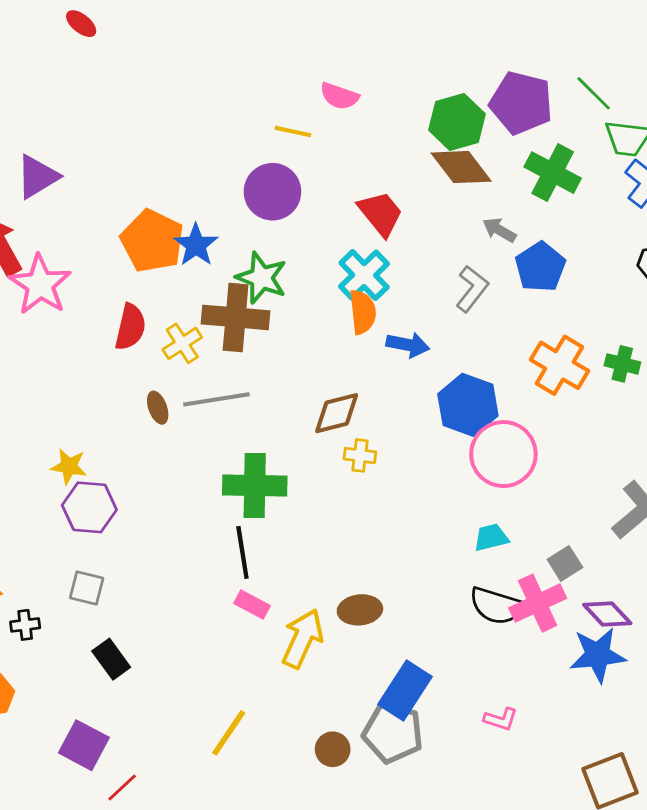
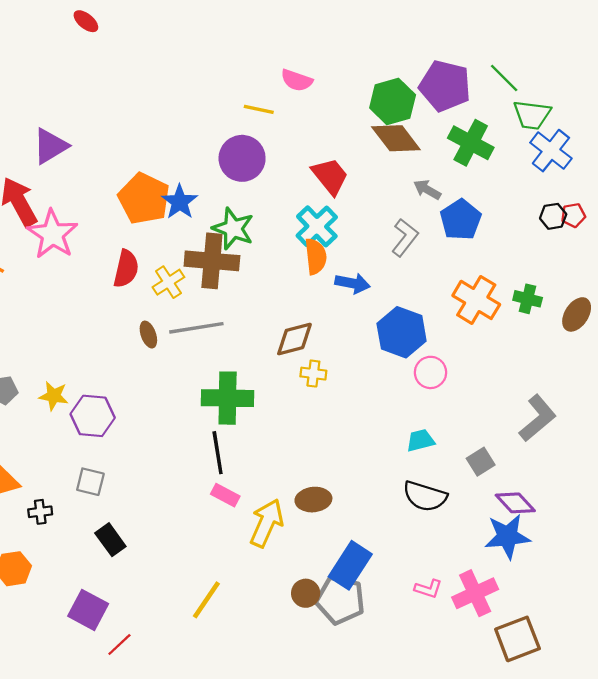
pink circle: (503, 454) -> (431, 372), size x0.6
yellow star: (69, 466) -> (54, 396), moved
pink cross: (538, 603) -> (475, 593), moved
brown circle: (333, 749) -> (306, 593), moved

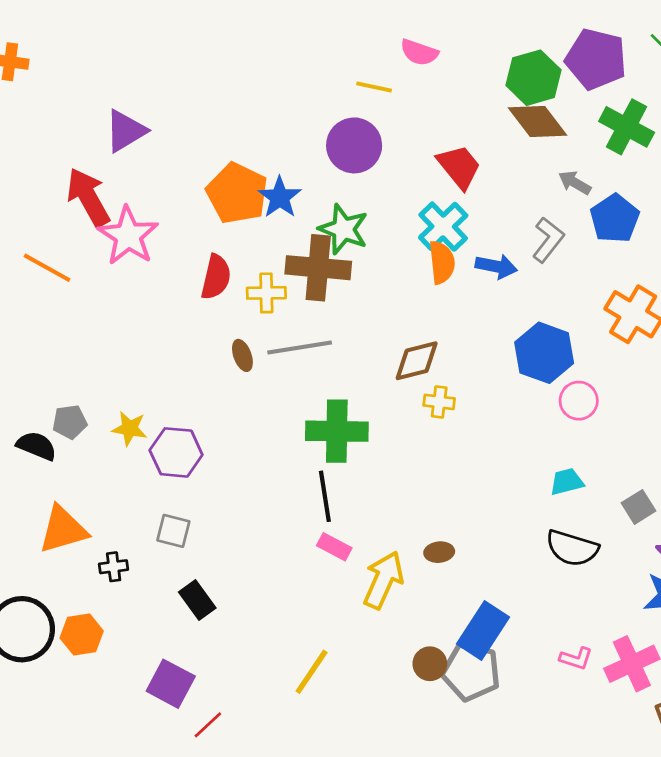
yellow cross: (168, 282) -> (266, 293), turned 32
blue arrow: (352, 283) -> (496, 266), moved
brown ellipse: (313, 500) -> (439, 552), size x0.7

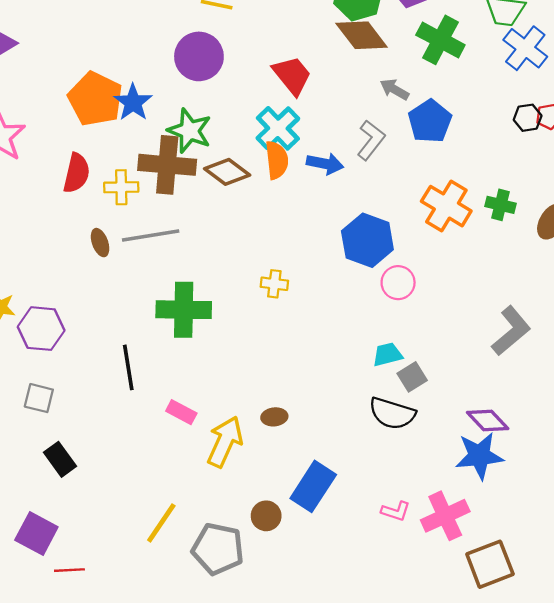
brown diamond: (417, 361) -> (227, 172), moved, turned 51
black line: (325, 496) -> (128, 367), moved
gray square: (639, 507) -> (412, 377), moved
gray pentagon: (471, 672) -> (218, 549), moved
red line: (208, 725) -> (69, 570), turned 40

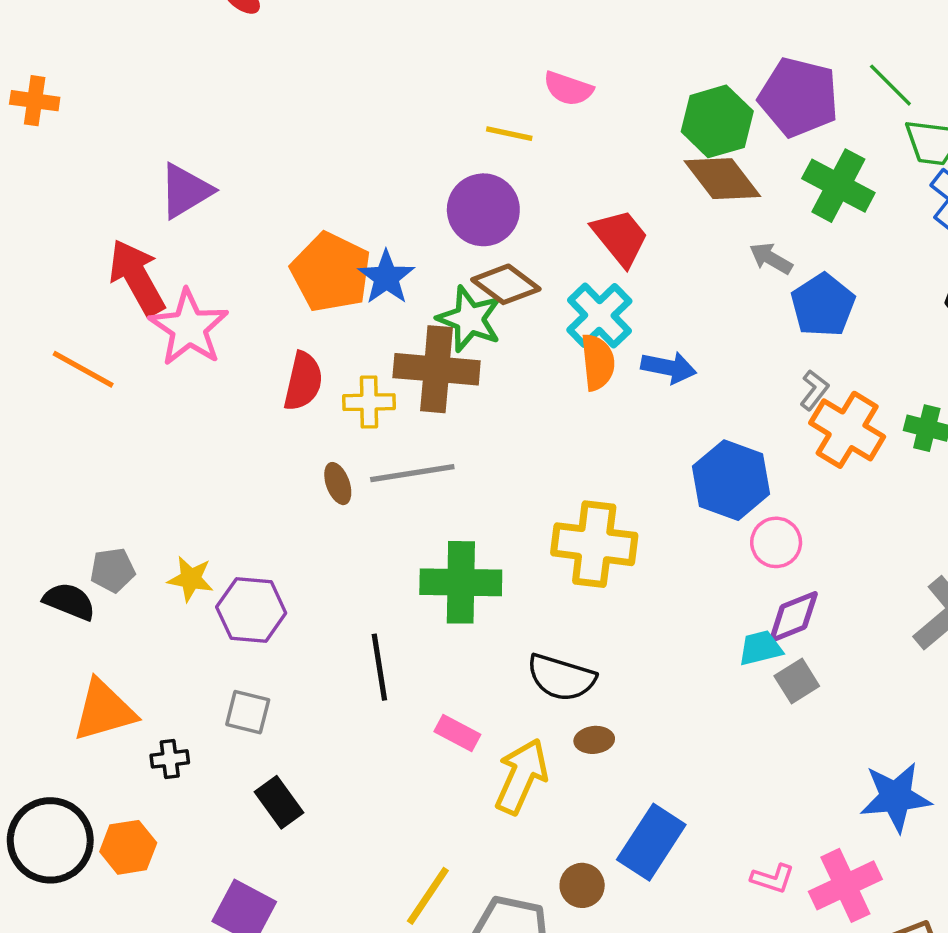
gray L-shape: (371, 140) -> (814, 390), moved, size x0.7
brown diamond: (227, 172) -> (506, 284), moved
yellow cross: (274, 284) -> (594, 544), size x2.0
black semicircle: (392, 413) -> (561, 678), moved
purple diamond: (488, 420) -> (793, 617), moved, turned -69

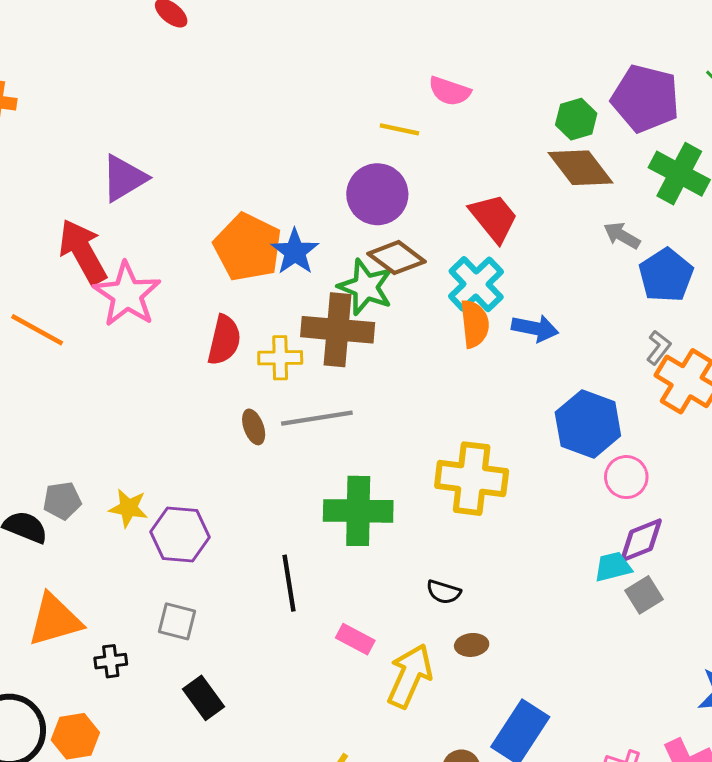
green hexagon: (717, 121) -> (576, 119), size x0.7
black semicircle: (561, 678) -> (444, 592), size x0.6

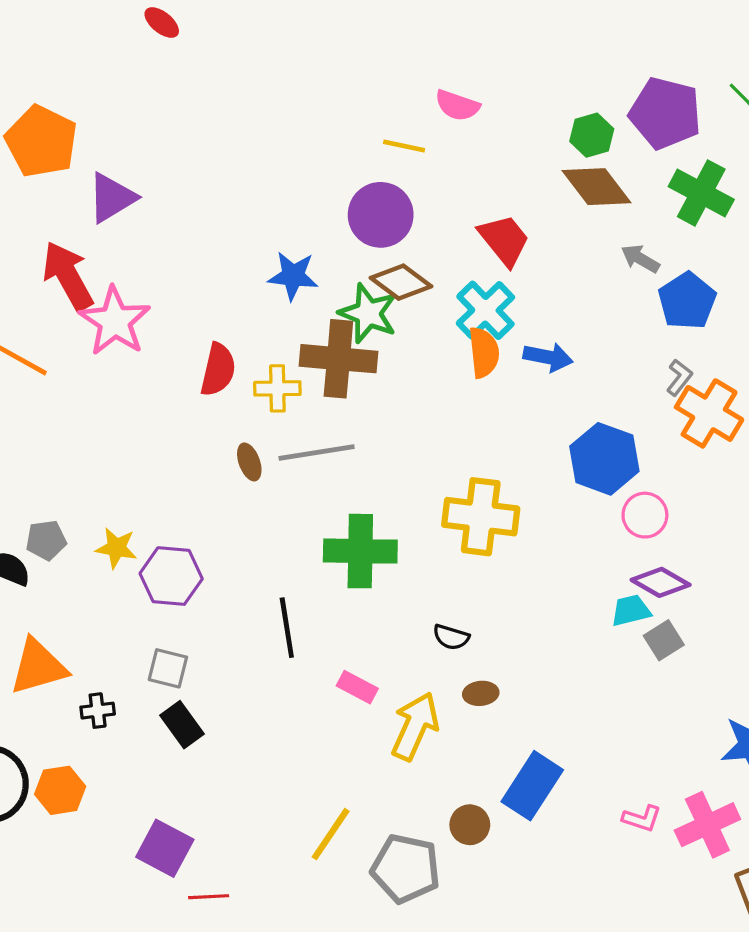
orange pentagon: (248, 247) -> (41, 141), moved
blue star: (295, 252) -> (293, 276), turned -30
purple diamond: (641, 540) -> (661, 582), turned 52
black rectangle: (204, 698) -> (182, 725), moved

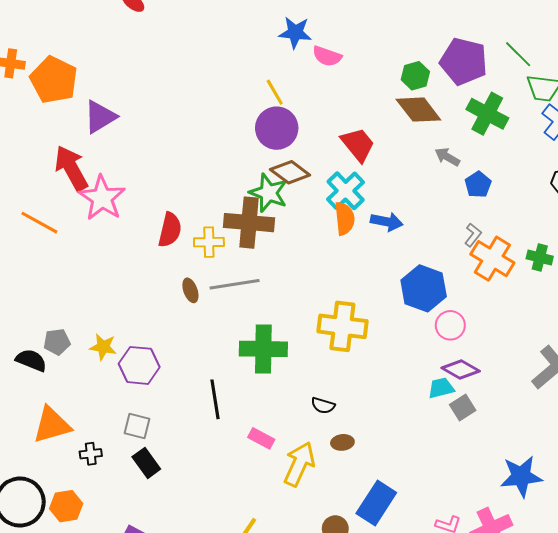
yellow line: (404, 146) -> (275, 92), moved, turned 48
blue star: (293, 276) -> (295, 33), moved
blue pentagon: (687, 301) -> (478, 185), size x0.7

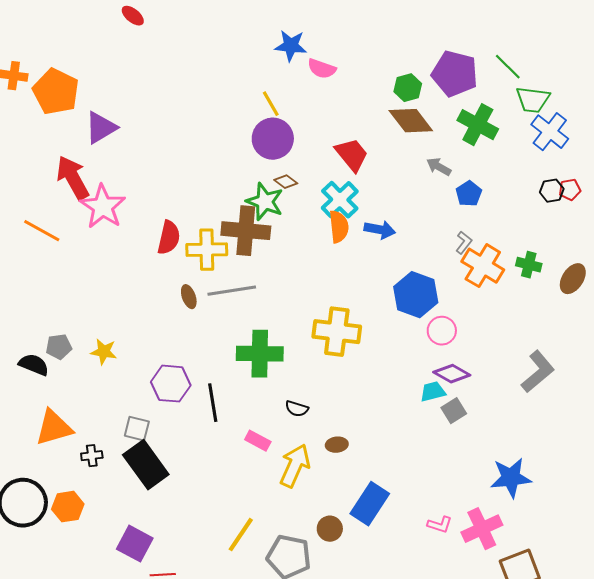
brown diamond: (290, 172) -> (286, 182), size x0.6
yellow cross: (209, 242) -> (207, 250), size x1.4
purple hexagon: (139, 365) -> (171, 384), moved
black semicircle: (323, 405) -> (297, 409), moved
black rectangle: (146, 463) -> (146, 465), size x1.6

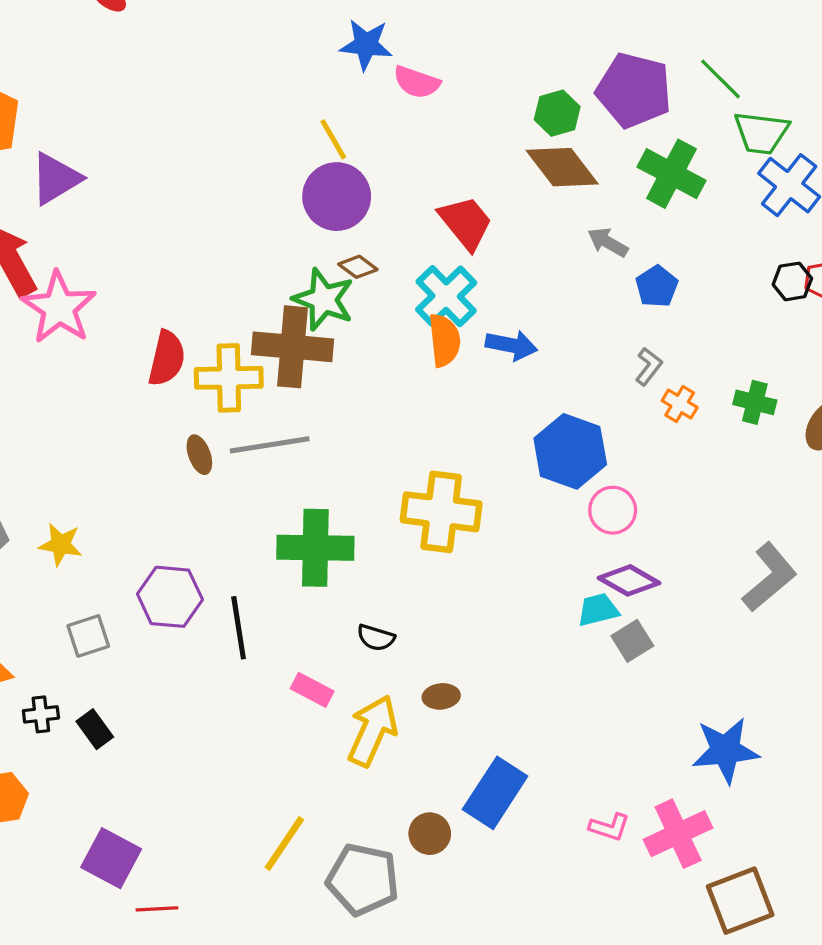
orange cross: (483, 266) -> (680, 404), size x0.5
gray square: (137, 429) -> (88, 636), moved, turned -32
black rectangle: (146, 465) -> (95, 729), moved, size x0.5

